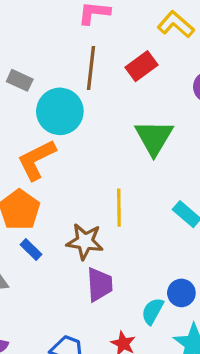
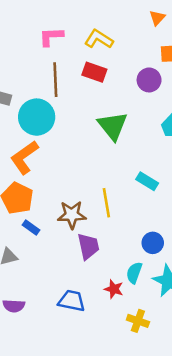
yellow L-shape: (176, 24) -> (99, 39), moved
red rectangle: (142, 66) -> (94, 72), turned 65
yellow line: (119, 208) -> (106, 203), moved
cyan semicircle: (153, 311) -> (134, 273), moved

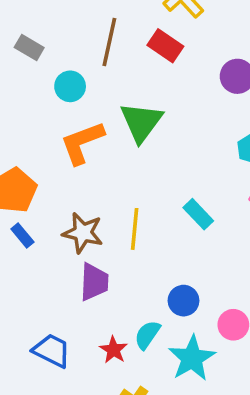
cyan circle: (37, 117) -> (70, 86), size x0.6
green triangle: (113, 126) -> (141, 122), moved
orange L-shape: (24, 157) -> (82, 143), moved

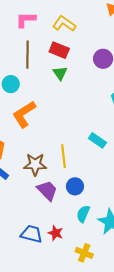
green triangle: (141, 122) -> (60, 73), moved, size x0.6
purple trapezoid: (94, 282) -> (47, 191), turned -35
blue circle: (183, 301) -> (75, 186), moved
red star: (114, 350) -> (56, 233), moved

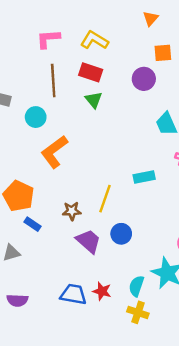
cyan rectangle: (97, 140) -> (144, 177), turned -42
yellow line: (64, 156) -> (105, 199), turned 30
brown star: (35, 164) -> (72, 211), size x0.7
cyan semicircle: (83, 214) -> (136, 286), moved

